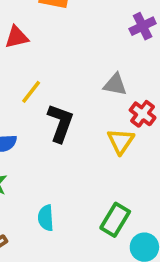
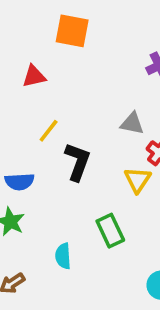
green rectangle: (115, 220) -> (110, 231), moved, turned -56

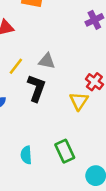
gray triangle: (132, 123) -> (47, 61), moved
green rectangle: (110, 231) -> (65, 151), moved

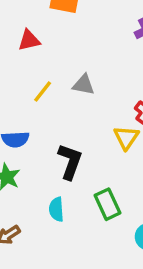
black L-shape: (36, 88) -> (70, 162), moved

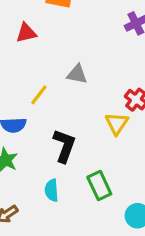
yellow line: (43, 92) -> (39, 95), moved

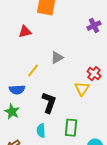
gray triangle: (77, 74) -> (57, 58), turned -40
green rectangle: (99, 186) -> (71, 128), turned 30

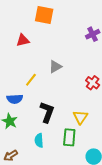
yellow triangle: (82, 89) -> (80, 117), moved

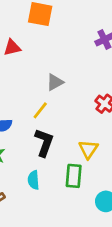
yellow line: (31, 80) -> (40, 110), moved

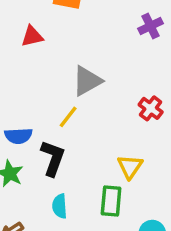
gray triangle: (55, 82) -> (87, 81), size x1.4
black L-shape: (44, 143) -> (53, 158), moved

